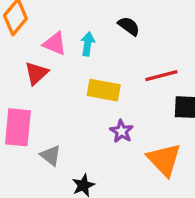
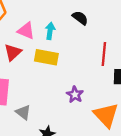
red line: (161, 76) -> (104, 54), turned -70
yellow rectangle: (104, 90) -> (46, 57), moved

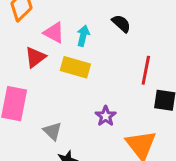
gray triangle: (23, 112) -> (52, 131), moved

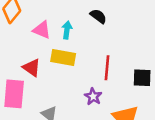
red triangle: (35, 57) -> (32, 68), moved, turned -42
red line: (146, 70) -> (107, 68), moved

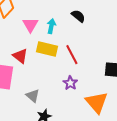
pink triangle: (42, 30) -> (30, 25), turned 35
red line: (107, 68) -> (72, 55), moved, turned -36

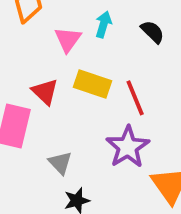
cyan arrow: (51, 26) -> (103, 24), moved
purple star: (70, 83) -> (128, 147), size x1.6

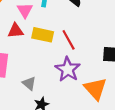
red triangle: (45, 92) -> (16, 31), moved, turned -42

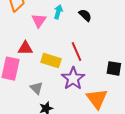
red triangle: (16, 31) -> (25, 48), moved
yellow rectangle: (43, 35) -> (51, 61), moved

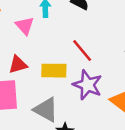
gray triangle: (36, 88) -> (46, 110), size x1.5

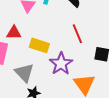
red line: (82, 51) -> (77, 34), moved

